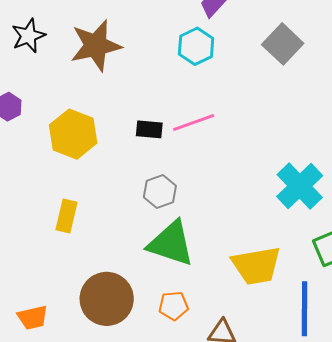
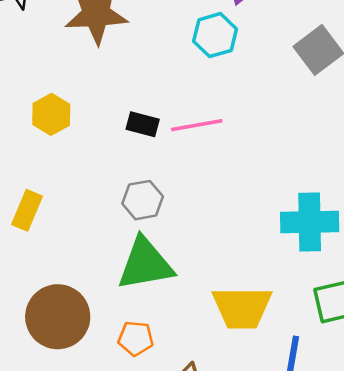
yellow hexagon: (73, 134) -> (51, 114), size x0.7
cyan cross: (300, 186) -> (310, 222), turned 33
green triangle: (171, 243) -> (145, 264), turned -38

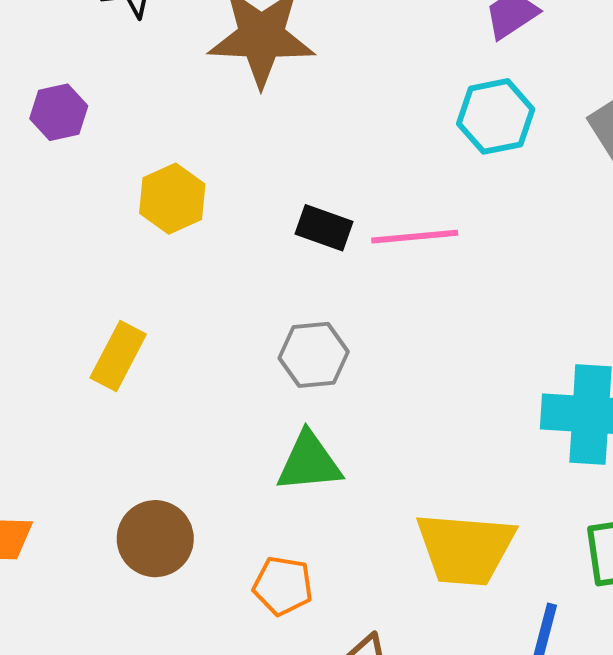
cyan hexagon: (215, 35) -> (496, 116), moved
green triangle: (145, 264) -> (309, 462), size x0.7
brown circle: (58, 317) -> (155, 539), size x0.7

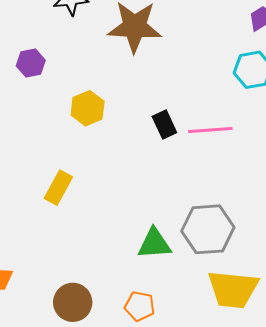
black rectangle: (324, 228) -> (164, 125), turned 44
gray hexagon: (314, 355) -> (208, 229), moved, size x1.5
brown circle: (155, 539) -> (73, 302), moved

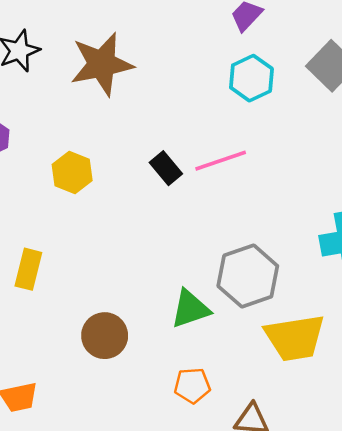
yellow rectangle: (58, 188) -> (28, 269), moved
brown circle: (73, 302) -> (105, 336), moved

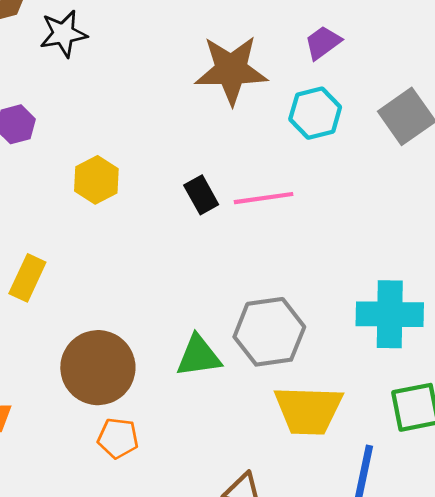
brown star: (102, 64) -> (231, 70), moved
brown circle: (105, 336) -> (98, 368), size x1.4
orange pentagon: (192, 386) -> (118, 438), moved

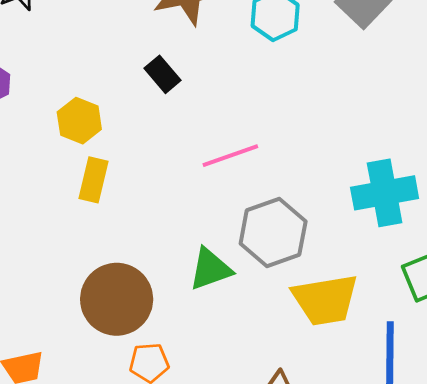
black rectangle: (201, 195) -> (162, 74), moved
pink line: (264, 198) -> (230, 156), moved
yellow rectangle: (27, 278) -> (94, 180), moved

